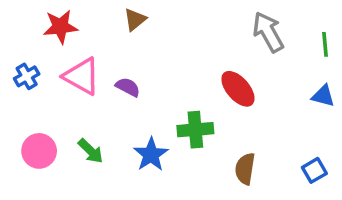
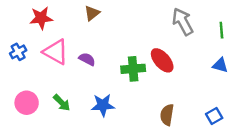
green cross: (195, 130) -> (133, 69), moved
blue star: (151, 155) -> (103, 105), turned 30

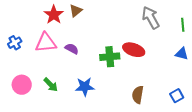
red star: (41, 18) -> (54, 15), moved, turned -30
pink triangle: (56, 52) -> (46, 43), turned -35
red ellipse: (162, 60) -> (134, 50), turned -30

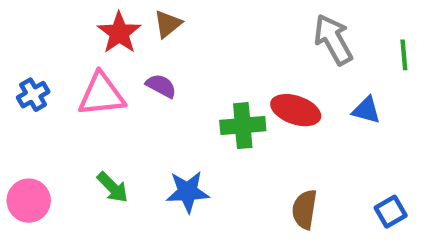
purple semicircle: (72, 49) -> (161, 86), moved
blue triangle: (182, 54) -> (366, 110), moved
pink circle: (22, 85) -> (29, 201), moved

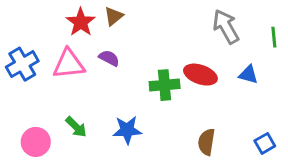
blue cross: (33, 95) -> (22, 64), size x1.5
pink circle: (29, 201) -> (36, 142), moved

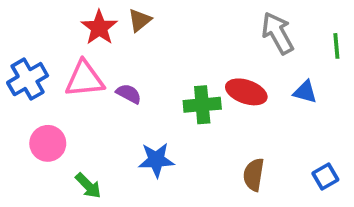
purple semicircle: (109, 58) -> (129, 94), moved
green arrow: (76, 127) -> (88, 186), moved
pink circle: (36, 142) -> (48, 143), moved

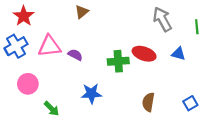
red star: (99, 28) -> (24, 16), moved

